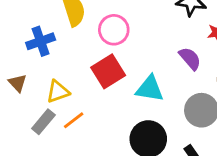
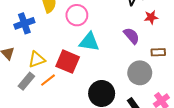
red square: (108, 71) -> (68, 62), moved, turned -35
cyan triangle: (150, 89) -> (89, 42), moved

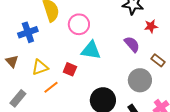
brown rectangle: (158, 52) -> (158, 60), turned 40
red square: (68, 62) -> (70, 69), size x0.6
gray rectangle: (26, 81) -> (18, 98), moved

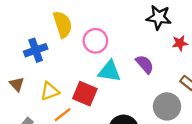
purple semicircle: (132, 44) -> (145, 64), moved
red square: (70, 69) -> (85, 94), size x1.5

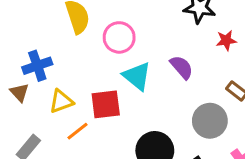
blue cross: (36, 50) -> (37, 66), moved
cyan triangle: (110, 71) -> (137, 76), turned 30
red square: (85, 94) -> (106, 104), turned -30

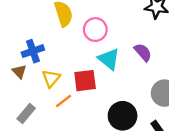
yellow triangle: (61, 101) -> (51, 78), turned -30

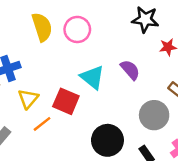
pink circle: (95, 30) -> (77, 29), moved
red square: (85, 81) -> (66, 101), turned 30

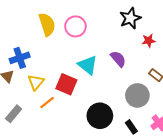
black star: (145, 19) -> (130, 18), turned -30

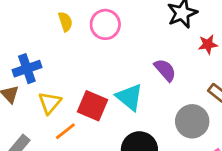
yellow semicircle: (47, 24) -> (65, 22), size x0.6
cyan triangle: (88, 65) -> (129, 97), moved

